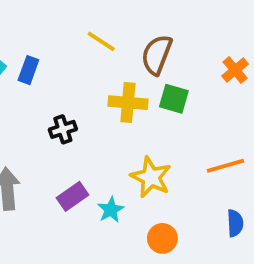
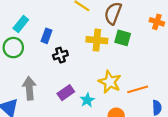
blue rectangle: (28, 70) -> (47, 36), moved
orange cross: (235, 70) -> (157, 22), turned -32
orange line: (226, 166) -> (138, 89), moved

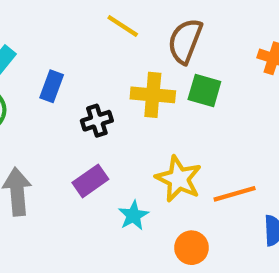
black cross: (60, 55) -> (97, 121), moved
purple rectangle: (66, 93) -> (90, 181), moved

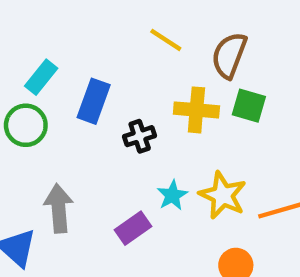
blue rectangle: (52, 86) -> (94, 101), size x1.4
purple rectangle: (90, 181) -> (133, 228), moved
cyan star: (133, 215) -> (172, 195), moved

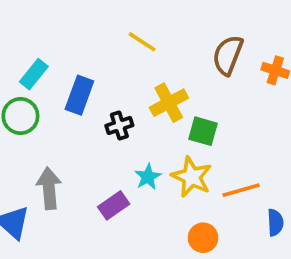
brown semicircle: (229, 55) -> (228, 55), moved
green square: (249, 106) -> (203, 131), moved
yellow cross: (196, 110) -> (169, 103), turned -33

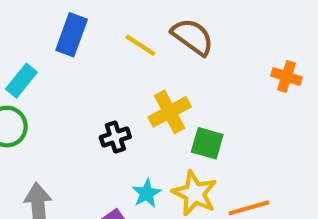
brown semicircle: (228, 55) -> (193, 37), moved, turned 105
blue rectangle: (79, 95) -> (72, 35), moved

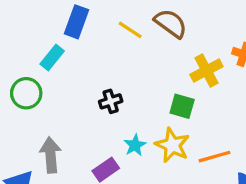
cyan rectangle: (21, 81) -> (52, 58), moved
yellow cross: (170, 112) -> (206, 71), moved

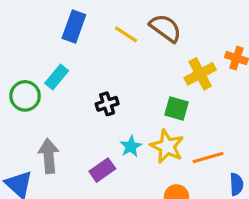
cyan rectangle: (52, 58) -> (57, 77), moved

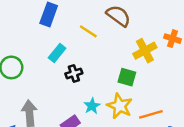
yellow line: (126, 34) -> (88, 31), moved
cyan rectangle: (57, 77) -> (57, 53), moved

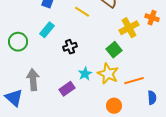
cyan rectangle: (57, 53) -> (47, 30), moved
green square: (127, 77) -> (114, 50), turned 35

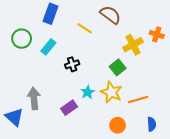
green circle: (18, 42) -> (22, 39), moved
blue semicircle: (152, 98) -> (152, 124), moved

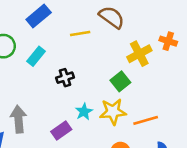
blue rectangle: (50, 14) -> (39, 16), turned 30
yellow line: (85, 28) -> (80, 34), turned -42
yellow star: (111, 92) -> (113, 112), turned -30

